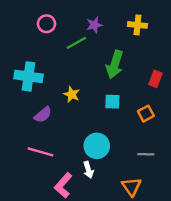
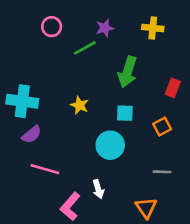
cyan cross: (29, 76) -> (22, 101), moved
purple semicircle: (43, 115) -> (32, 135), moved
cyan circle: (97, 146) -> (110, 145), moved

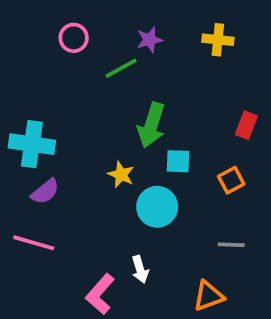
green arrow: (127, 72) -> (151, 125), moved
yellow star: (80, 105) -> (121, 174), moved
pink line: (45, 169) -> (34, 243), moved
orange triangle: (146, 208) -> (208, 296), turned 45

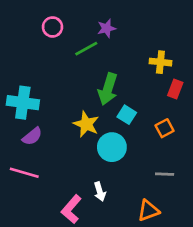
yellow cross: (218, 40) -> (160, 62), moved
cyan square: (178, 161) -> (127, 115), turned 30
yellow star: (121, 174) -> (86, 124), size x1.4

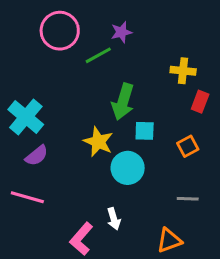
pink circle: (52, 27) -> (60, 31), size x1.6
cyan cross: (23, 103) -> (26, 117), turned 32
cyan square: (127, 115) -> (145, 131), turned -30

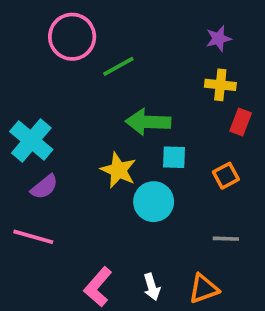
purple star: (121, 32) -> (218, 39), moved
green arrow: (123, 102) -> (148, 122), turned 75
white arrow: (114, 219) -> (152, 287), moved

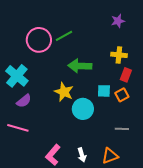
pink circle: (72, 37) -> (39, 40), moved
yellow cross: (220, 85) -> (119, 55), moved
red rectangle: (241, 122) -> (126, 75), moved
cyan square: (174, 157) -> (104, 91), moved

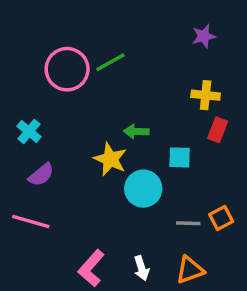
green arrow: (80, 66) -> (136, 131), moved, size x0.6
cyan cross: (17, 76) -> (29, 131), size x0.6
orange square: (122, 95) -> (221, 218), moved
gray line: (122, 129) -> (188, 223), moved

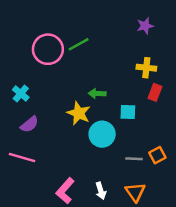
orange triangle: (190, 270) -> (135, 192), turned -45

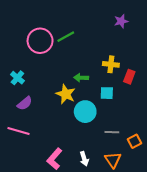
yellow cross: (146, 68) -> (111, 64), moved
orange square: (157, 155) -> (134, 141), moved

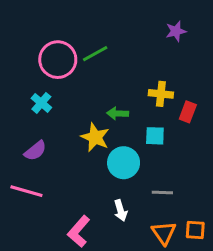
cyan cross: (17, 78) -> (41, 103), moved
orange square: (134, 141) -> (195, 230), moved, turned 32
white arrow: (84, 159) -> (121, 211), moved

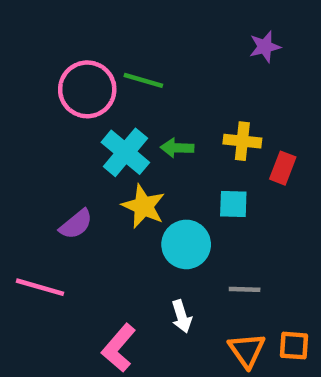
green line: (95, 54) -> (143, 80), turned 45
cyan cross: (41, 103) -> (125, 152), moved, size x1.5
green arrow: (118, 113) -> (177, 148), moved
purple semicircle: (35, 151) -> (76, 224), moved

